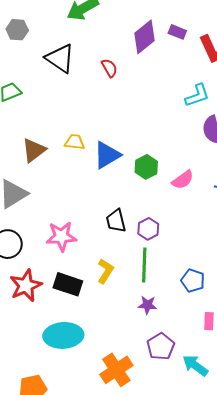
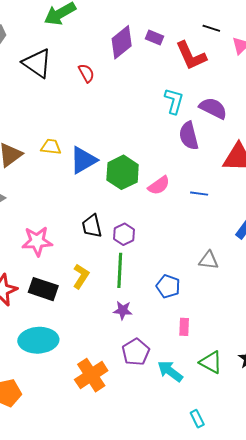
cyan L-shape: (197, 95) -> (174, 101), turned -56
green hexagon: (146, 167) -> (123, 172), size x1.4

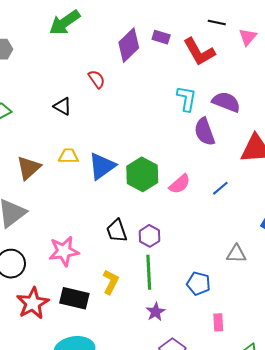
black triangle: (37, 63) -> (63, 106), moved, size x0.6
blue line: (199, 194) -> (220, 188), turned -42
purple star: (123, 310) -> (156, 312), turned -30

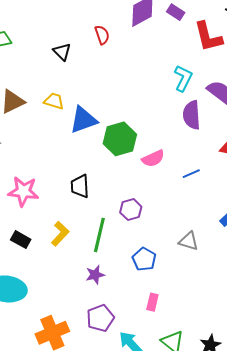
purple hexagon: (150, 236) -> (131, 210), moved
black rectangle: (74, 298) -> (21, 240), size x0.7

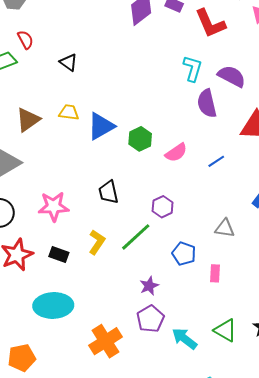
red semicircle: (102, 35) -> (25, 40), moved
green hexagon: (120, 139) -> (140, 139), size x0.7
green line: (99, 235) -> (136, 237), turned 44
purple star: (95, 275) -> (149, 286), moved
pink rectangle: (152, 302) -> (215, 273), moved

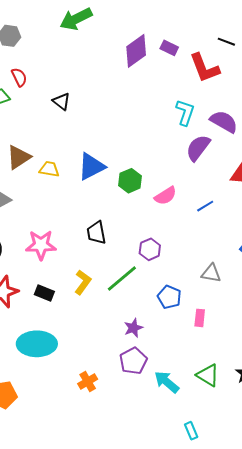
purple semicircle: (207, 103) -> (198, 148), turned 48
yellow trapezoid: (69, 112) -> (49, 169), moved
orange cross: (105, 341) -> (88, 381), size x0.6

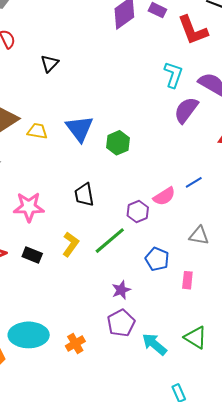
black triangle: (61, 101) -> (50, 64), turned 36
blue triangle: (91, 166) -> (79, 129), turned -40
pink semicircle: (166, 196) -> (164, 196), moved
blue line: (205, 206) -> (194, 182), moved
cyan ellipse: (37, 344) -> (29, 335), moved

